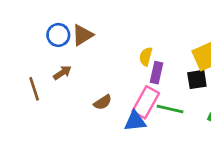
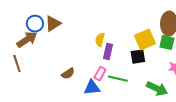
brown arrow: (62, 73) -> (27, 40), moved, size x1.5
pink rectangle: (146, 102) -> (100, 74), size x0.6

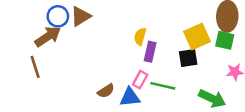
brown semicircle: (68, 74) -> (106, 91), moved

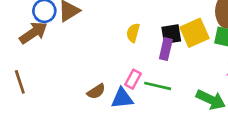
purple rectangle: (150, 52) -> (166, 49), moved
black square: (188, 58) -> (171, 34), moved
brown line: (35, 67) -> (20, 82), moved

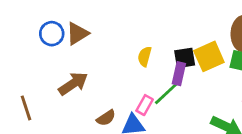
brown arrow: (33, 33) -> (73, 84), moved
green line: (158, 86) -> (166, 94), moved, turned -56

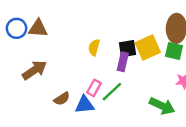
brown triangle: (77, 34) -> (38, 28), turned 36
green line: (166, 94) -> (112, 92), moved

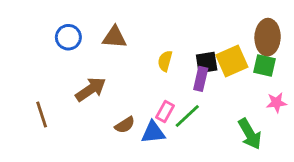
brown triangle: (38, 28) -> (114, 37), moved
green arrow: (162, 106) -> (250, 134), turned 35

